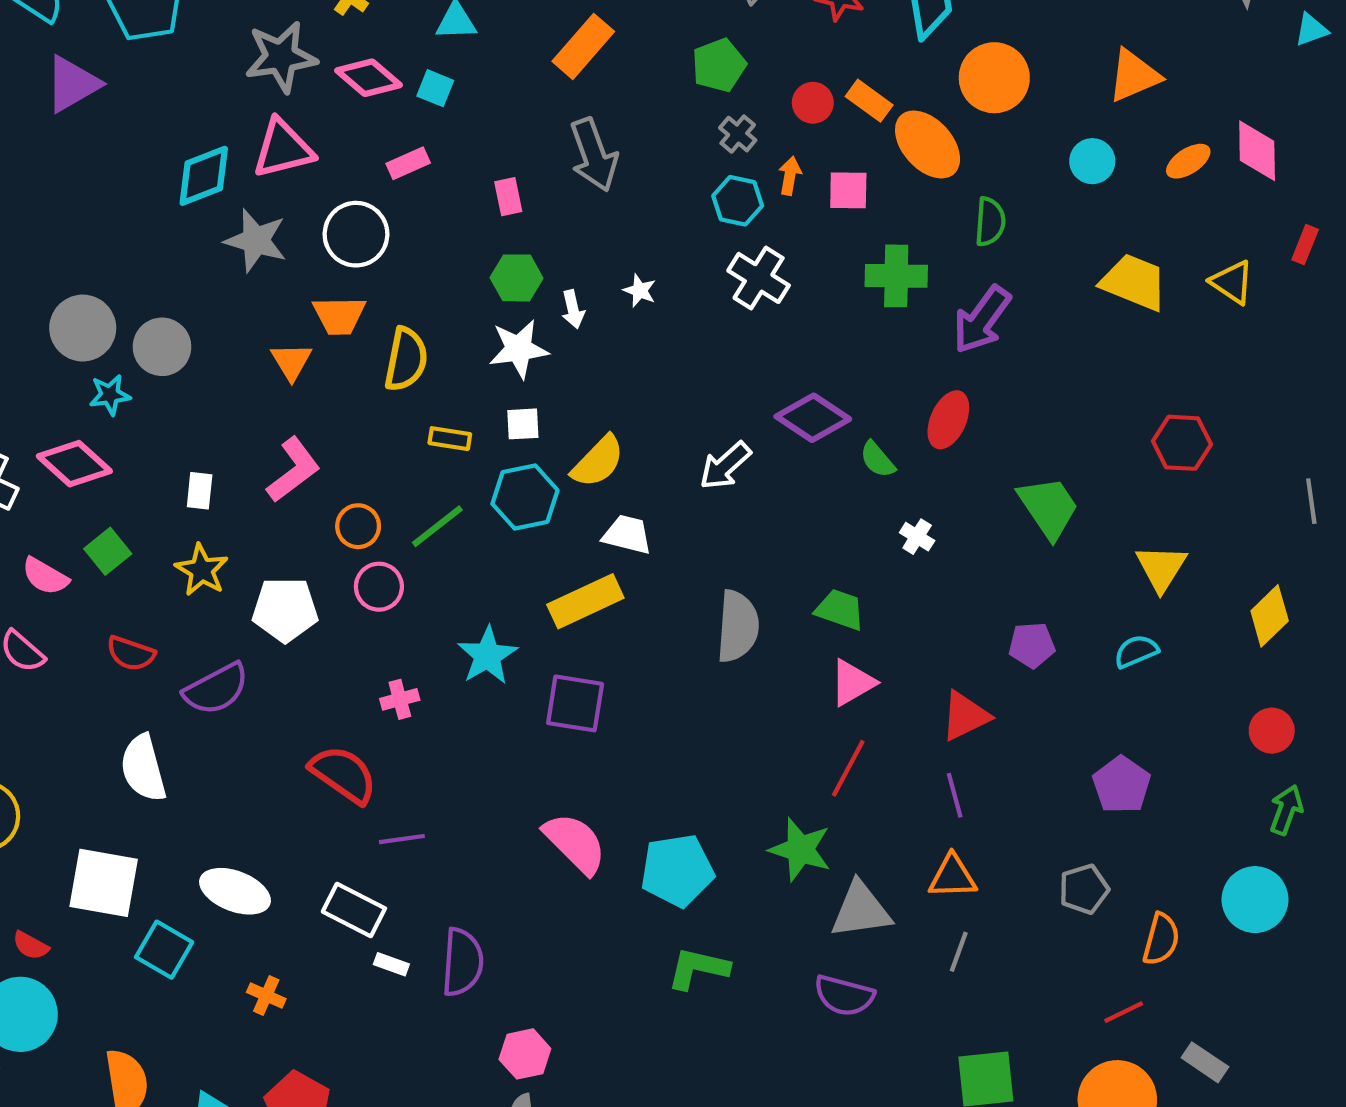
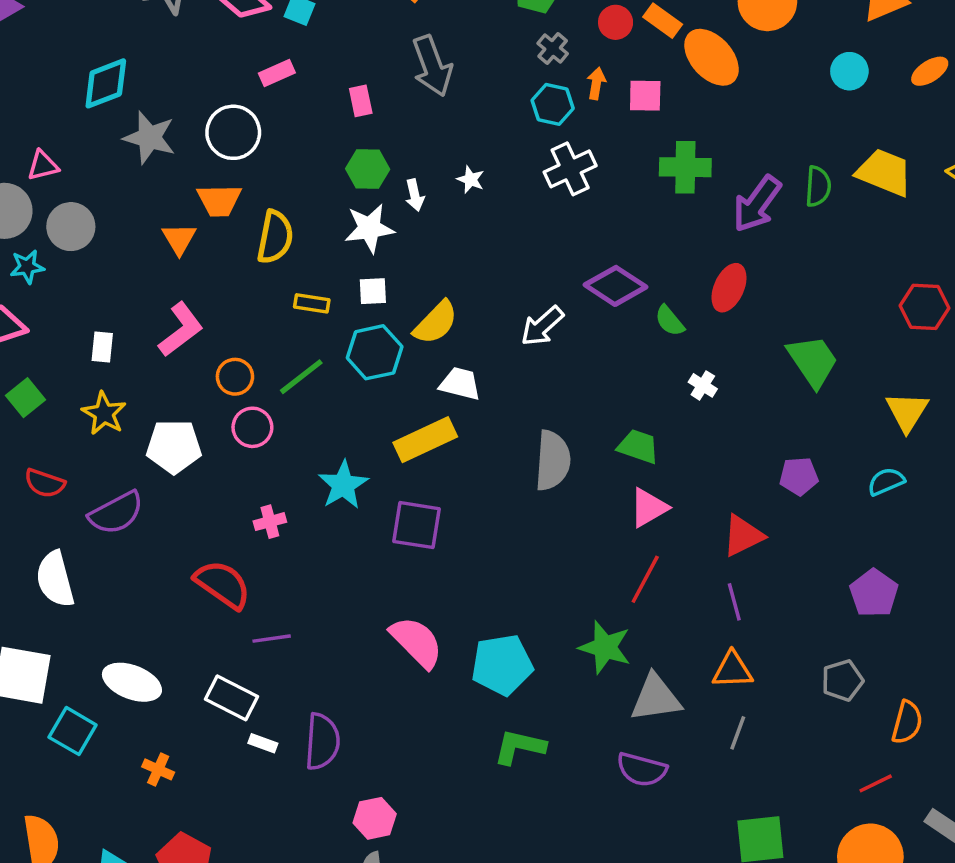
pink triangle: (283, 149) -> (43, 165), moved, size x0.6
green semicircle: (990, 222) -> (818, 186), moved
white cross: (759, 278) -> (570, 169), turned 33

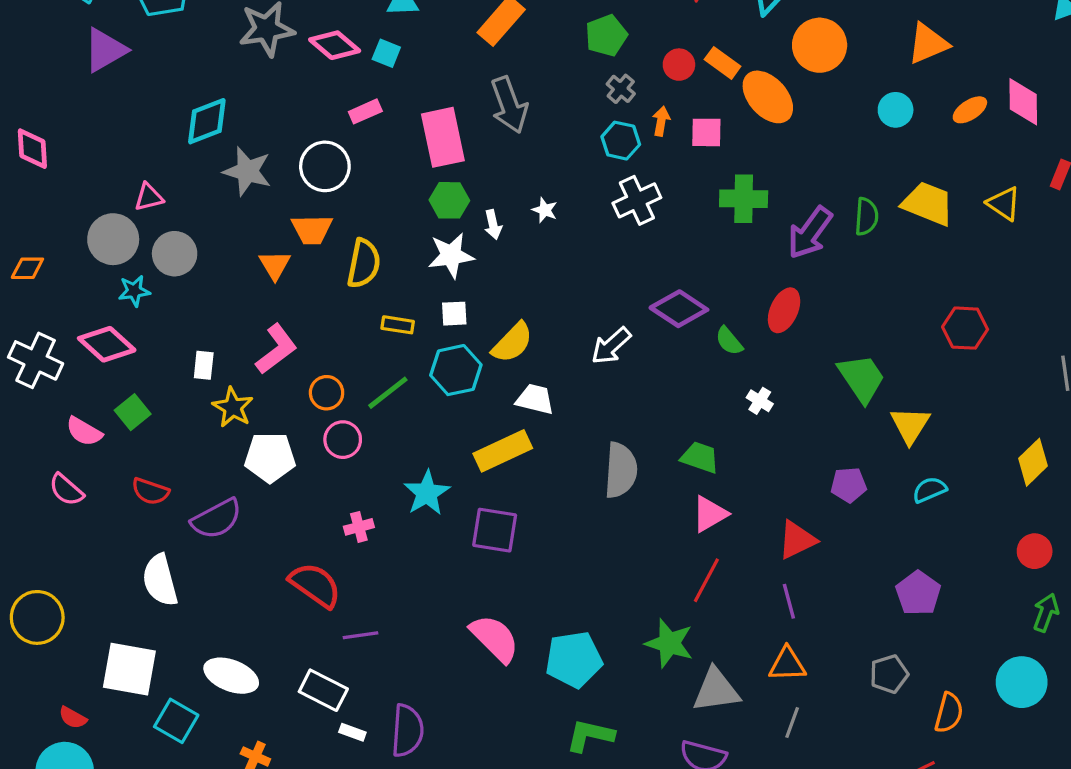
pink rectangle: (361, 101) -> (443, 137), size x2.0
yellow triangle: (907, 412) -> (910, 425), moved
yellow star: (104, 413) -> (233, 407), moved

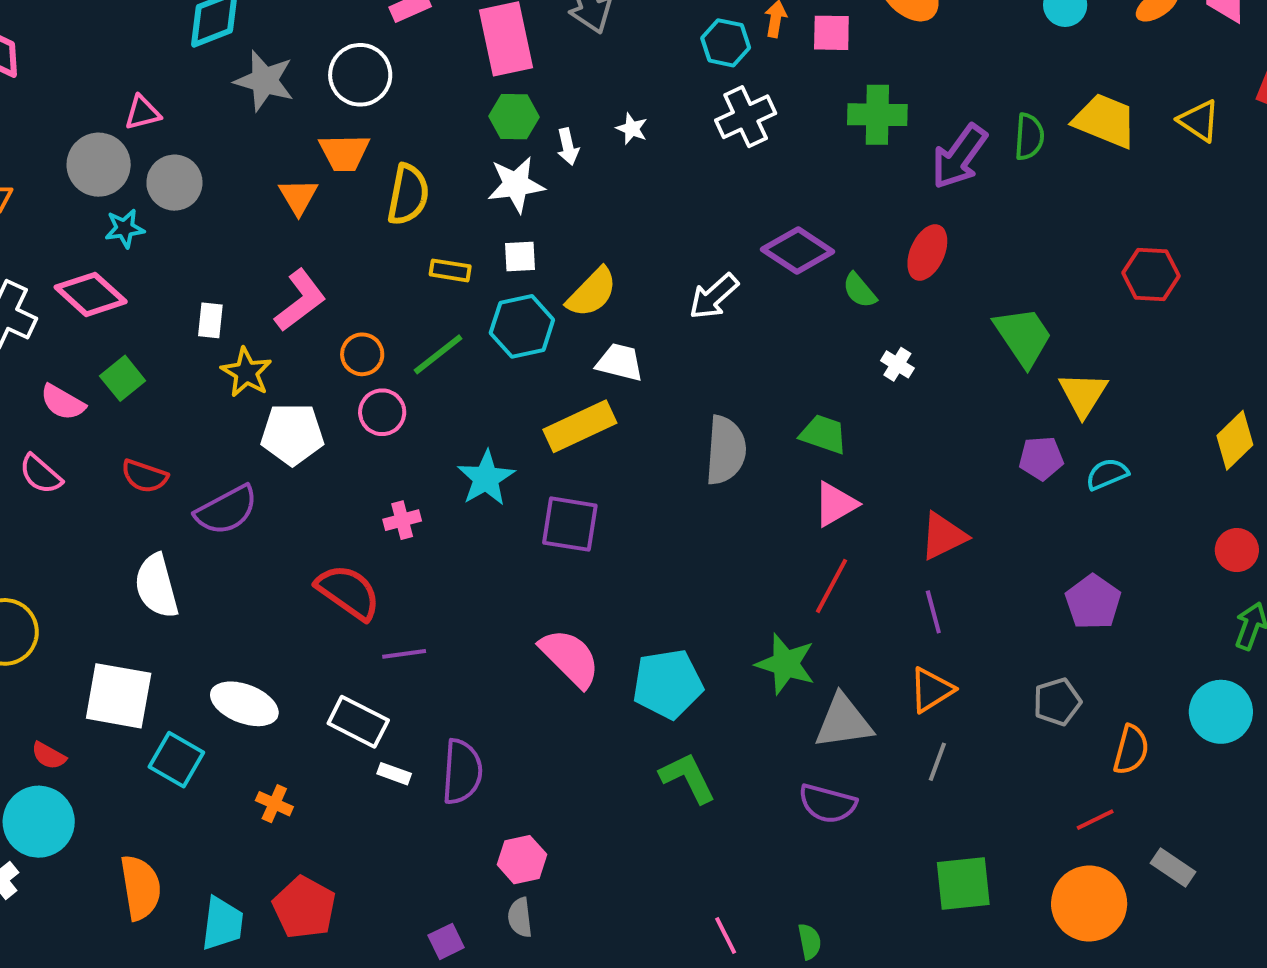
purple pentagon: (849, 485) -> (1041, 458), moved
orange triangle: (787, 664) -> (931, 690), turned -30
green L-shape: (590, 735) -> (688, 778), turned 51

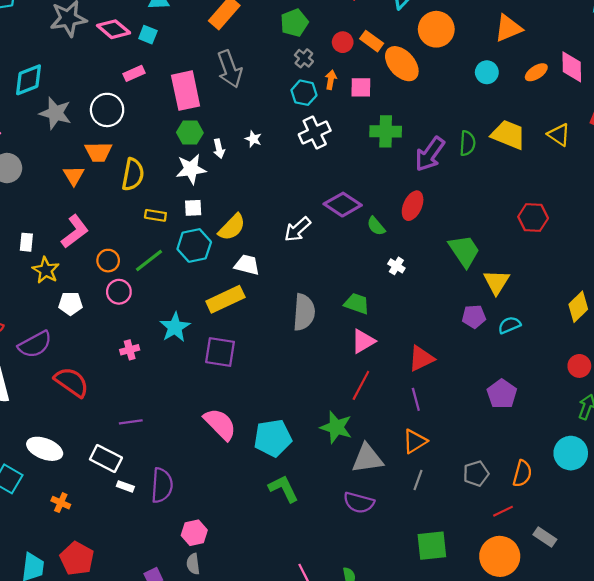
white pentagon: (292, 434) -> (70, 304), size x0.7
red semicircle: (348, 592) -> (72, 382), moved
gray pentagon: (1057, 702) -> (476, 474), moved

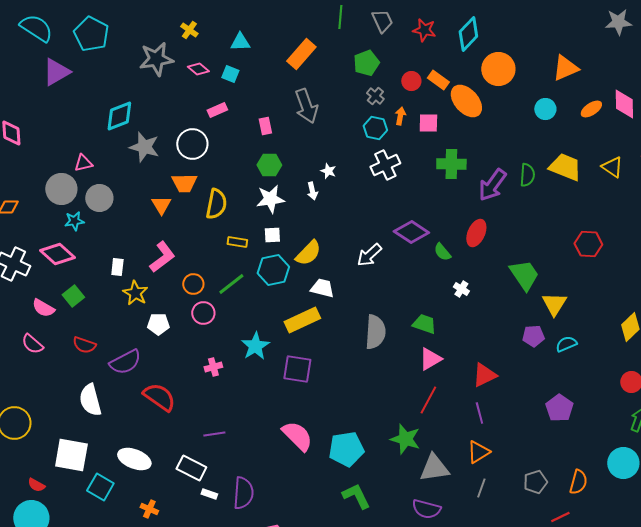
pink diamond: (114, 29) -> (198, 69), size x0.7
pink rectangle: (186, 91) -> (265, 126), size x0.5
white arrow: (219, 149) -> (312, 191), moved

